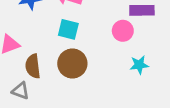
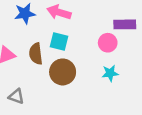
cyan star: (139, 65) -> (110, 73), moved
brown semicircle: (33, 66) -> (36, 54), moved

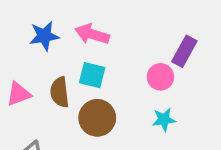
purple rectangle: (125, 24) -> (184, 51), turned -60

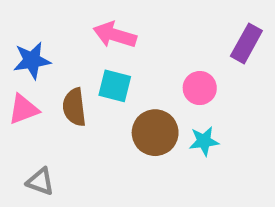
blue star: (44, 36) -> (32, 60), moved
purple rectangle: (184, 51) -> (246, 43), moved
brown circle: (97, 118) -> (155, 133), moved

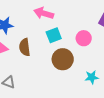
cyan square: (115, 86) -> (54, 35), moved, turned -35
cyan star: (204, 141) -> (92, 77), moved

